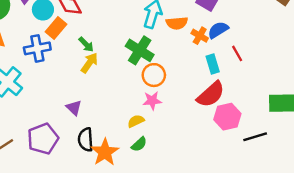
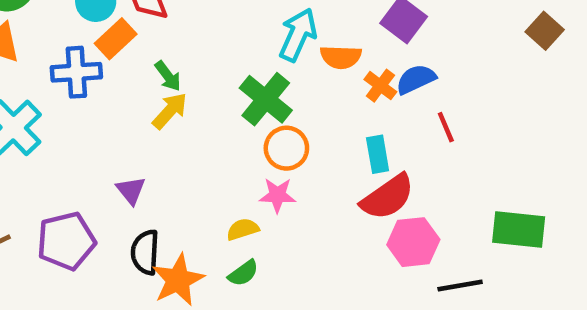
cyan rectangle: (213, 64) -> (378, 154), moved

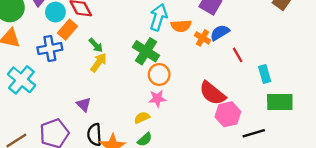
cyan rectangle: (378, 154) -> (265, 74), moved
red semicircle: (388, 197) -> (212, 93), turned 80

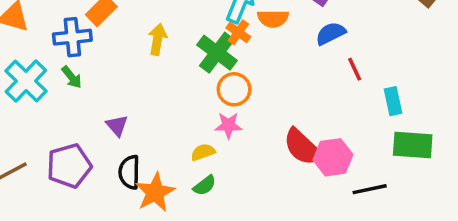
orange cross: (203, 38) -> (238, 32), moved
green arrow: (96, 45) -> (72, 77), moved
yellow arrow: (99, 63) -> (158, 39), moved, turned -30
red semicircle: (212, 93) -> (303, 147), moved

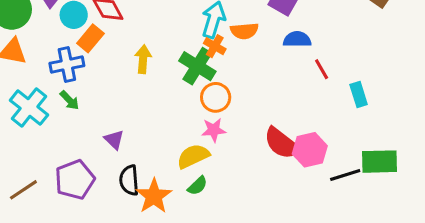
blue semicircle: (331, 33) -> (297, 39), turned 32
green rectangle: (413, 145) -> (380, 162), moved
yellow semicircle: (203, 152) -> (193, 156), size x1.5

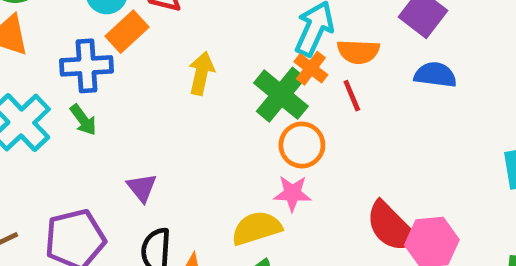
red line: (322, 69) -> (352, 96), moved

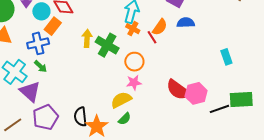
orange semicircle: (358, 52) -> (160, 27), moved, turned -48
green cross: (281, 95) -> (107, 45), moved
purple triangle: (142, 188) -> (30, 92), moved, size x1.6

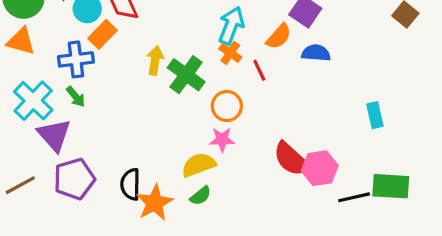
orange semicircle: (160, 27) -> (279, 36), moved

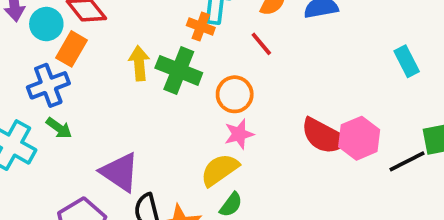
orange cross: (230, 53) -> (201, 27), moved
purple triangle: (54, 135) -> (120, 172), moved

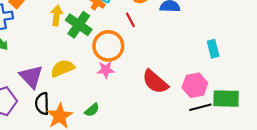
orange circle: (235, 94) -> (108, 46), size x1.4
pink hexagon: (359, 138) -> (195, 85), moved
yellow semicircle: (220, 170) -> (63, 68), moved

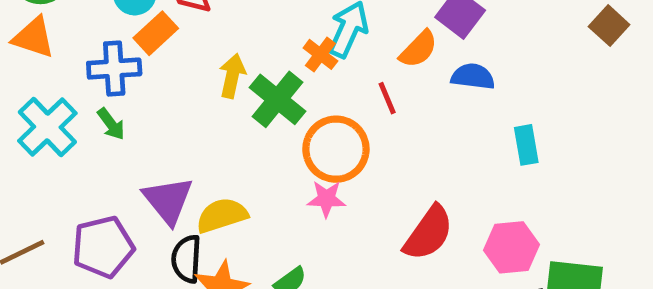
cyan rectangle: (213, 49) -> (526, 145), moved
yellow semicircle: (63, 68) -> (222, 215), moved
red semicircle: (155, 82) -> (428, 233), turned -100

